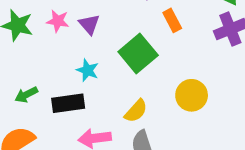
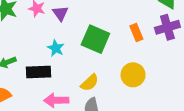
orange rectangle: (172, 20) -> (136, 33), moved
green square: (138, 53) -> (95, 39), turned -32

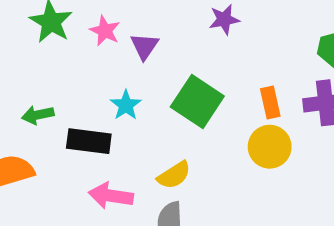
yellow circle: (133, 75) -> (270, 147), moved

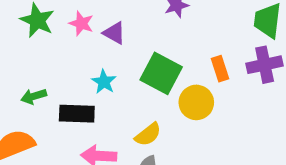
purple triangle: (144, 46) -> (114, 33), turned -30
yellow circle: (270, 147) -> (196, 102), moved

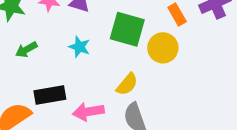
green arrow: (34, 96) -> (26, 50), moved
black rectangle: (77, 114) -> (50, 95), moved

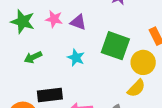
yellow semicircle: (127, 84) -> (136, 88), moved

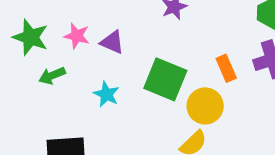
green arrow: (33, 57) -> (52, 76), moved

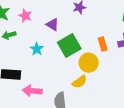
purple triangle: (112, 42) -> (52, 25), moved
green square: (165, 79) -> (69, 45), turned 30

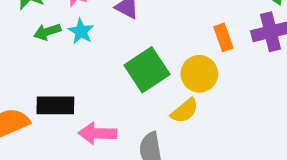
green square: (69, 45) -> (147, 70), moved
cyan star: (37, 49) -> (81, 31), moved

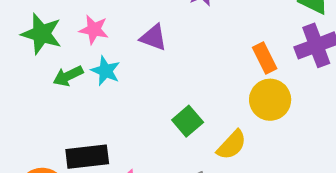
green square: (147, 70) -> (188, 121), moved, size x0.6
yellow circle: (199, 74) -> (270, 100), moved

